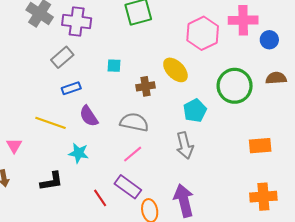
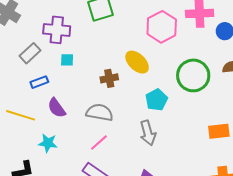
purple cross: (77, 22) -> (57, 30), moved
cyan square: (114, 66) -> (67, 60), moved

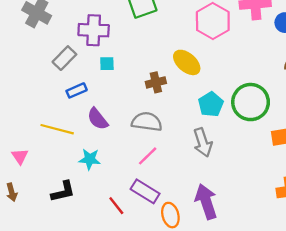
green circle: (193, 75) -> (251, 102), moved

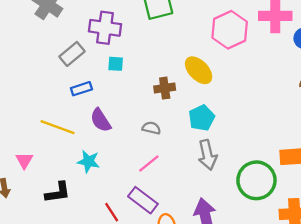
green circle: (251, 102) -> (256, 180), moved
cyan pentagon: (211, 104) -> (202, 118), moved
gray semicircle: (147, 122) -> (151, 128), size x0.6
pink triangle: (20, 156) -> (24, 160), moved

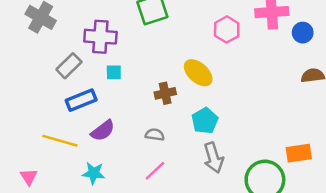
pink hexagon: (230, 30) -> (227, 29), size x0.7
blue rectangle: (81, 89) -> (81, 100), size x1.4
purple semicircle: (101, 120) -> (103, 131), turned -90

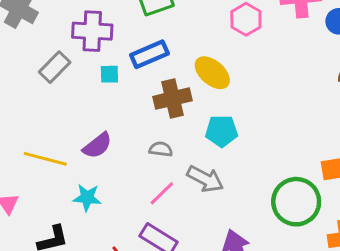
brown cross: (165, 93) -> (173, 99), size x1.4
blue rectangle: (81, 100) -> (149, 54), moved
cyan pentagon: (205, 121) -> (222, 131), turned 30
gray arrow: (213, 158) -> (205, 179), moved, turned -44

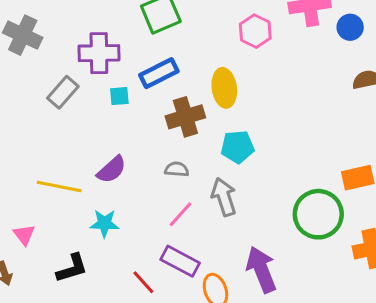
yellow ellipse: (212, 73) -> (224, 88), turned 45
gray arrow: (205, 179) -> (224, 197), turned -132

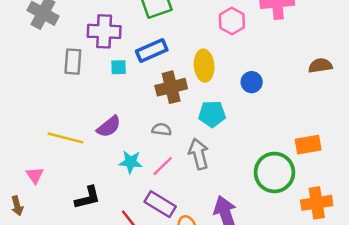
blue circle: (350, 27) -> (252, 82), moved
gray rectangle: (63, 92) -> (73, 62), turned -40
cyan star: (104, 223) -> (131, 162), moved
black L-shape: (72, 268) -> (88, 198), moved

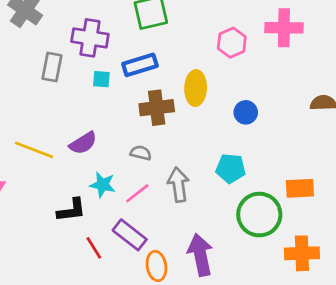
cyan pentagon: (212, 114) -> (231, 168), moved
black L-shape: (88, 198) -> (71, 210), moved

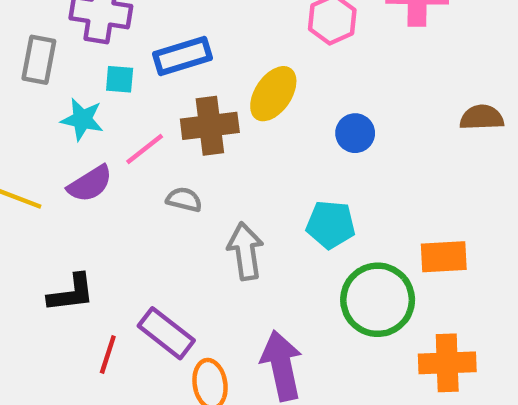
yellow ellipse: (196, 88) -> (273, 94), turned 32
cyan star: (103, 185) -> (82, 119), moved
pink line: (137, 193) -> (145, 149), moved
red line: (94, 248) -> (108, 355), turned 50

